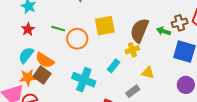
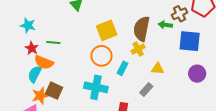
green line: (58, 29) -> (53, 43), moved
orange circle: (77, 39) -> (102, 56), moved
orange semicircle: (45, 60) -> (44, 62), moved

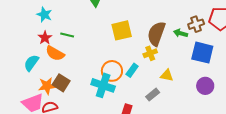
orange circle: (102, 56) -> (112, 71), moved
cyan semicircle: (35, 74) -> (31, 63), moved

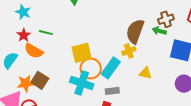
brown cross: (196, 24) -> (166, 19), moved
yellow square: (122, 30) -> (82, 53), moved
cyan rectangle: (132, 70) -> (111, 68), size x1.5
gray rectangle: (153, 95) -> (112, 91), moved, turned 32

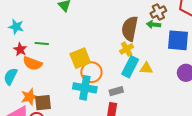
cyan rectangle: (111, 68) -> (130, 67), moved
brown square: (40, 80) -> (43, 103), moved, turned -30

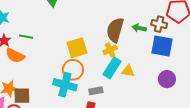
brown cross: (158, 12) -> (159, 24), moved, turned 35
yellow square: (80, 58) -> (77, 48), moved

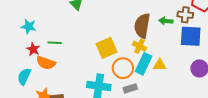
yellow cross: (110, 50) -> (140, 46), turned -32
orange circle: (73, 70) -> (123, 68), moved

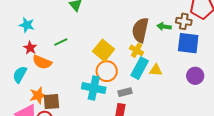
green line: (55, 43) -> (61, 42), moved, turned -32
yellow square: (106, 48) -> (103, 50), turned -30
orange circle: (123, 68) -> (107, 71), moved

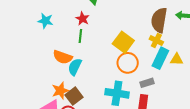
green line: (61, 42) -> (80, 36), turned -56
red star: (30, 48) -> (82, 19), moved
cyan semicircle: (20, 74) -> (75, 67), moved
cyan cross: (94, 88) -> (117, 93), moved
brown square: (51, 102) -> (74, 96), turned -30

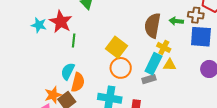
red star: (82, 19) -> (61, 22), moved, size x1.6
yellow cross: (156, 41) -> (164, 47), moved
orange semicircle: (63, 57) -> (78, 82), moved, turned -96
gray rectangle: (147, 83) -> (149, 79), moved

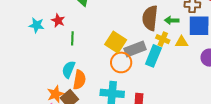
green arrow: (176, 21) -> (172, 20), moved
red star: (61, 22) -> (58, 21), size x0.6
yellow triangle: (170, 65) -> (182, 42), moved
gray rectangle: (149, 79) -> (135, 49), moved, size x1.5

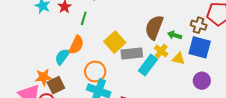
green line: (72, 38) -> (84, 18), moved
orange circle: (121, 62) -> (95, 72), moved
orange semicircle: (79, 80) -> (76, 45), moved

